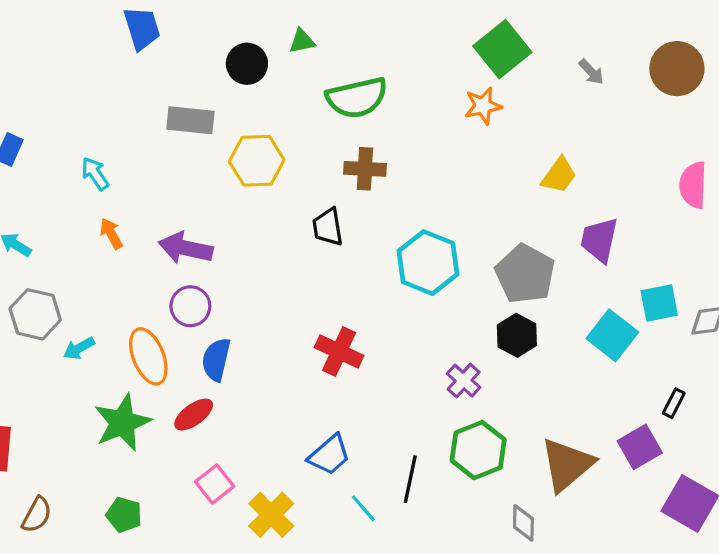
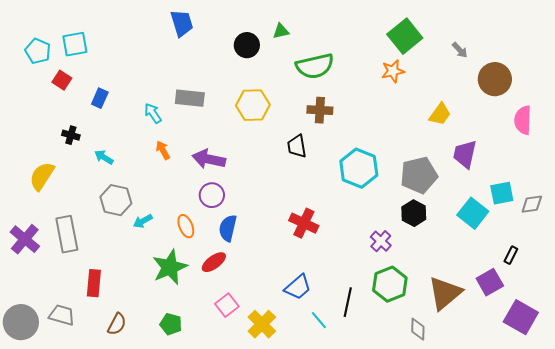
brown circle: (677, 69) -> (495, 79), moved
gray rectangle: (190, 120) -> (190, 98), moved
gray pentagon: (525, 274) -> (419, 175), turned 30
orange ellipse: (148, 356) -> (186, 226), size x0.7

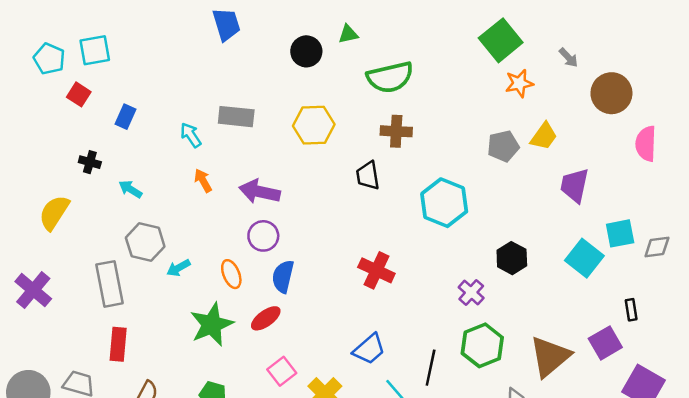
orange star: (393, 71) -> (519, 83), moved
gray pentagon: (419, 175) -> (503, 146), moved, size x0.7
gray rectangle: (67, 234) -> (110, 284), moved
black rectangle: (511, 255) -> (631, 310), turned -36

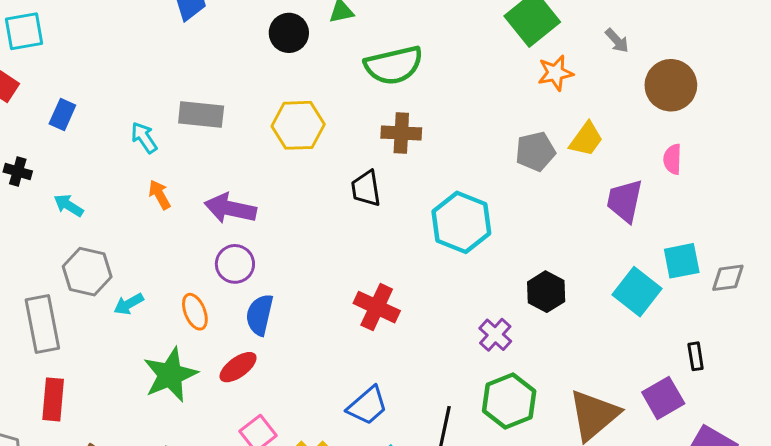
pink semicircle: (646, 144) -> (672, 159), moved, size x0.7

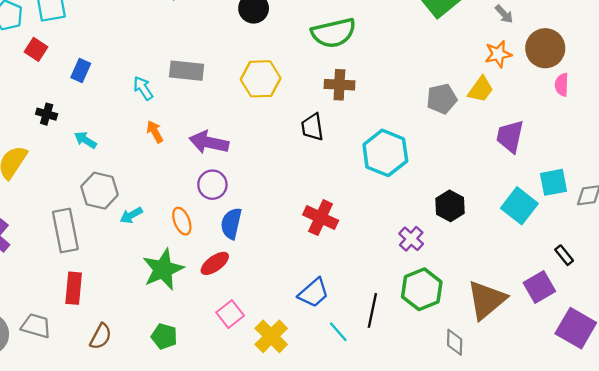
orange star: (555, 73) -> (498, 54), moved
pink semicircle: (672, 159) -> (562, 85), moved
black rectangle: (696, 356) -> (564, 255), turned -30

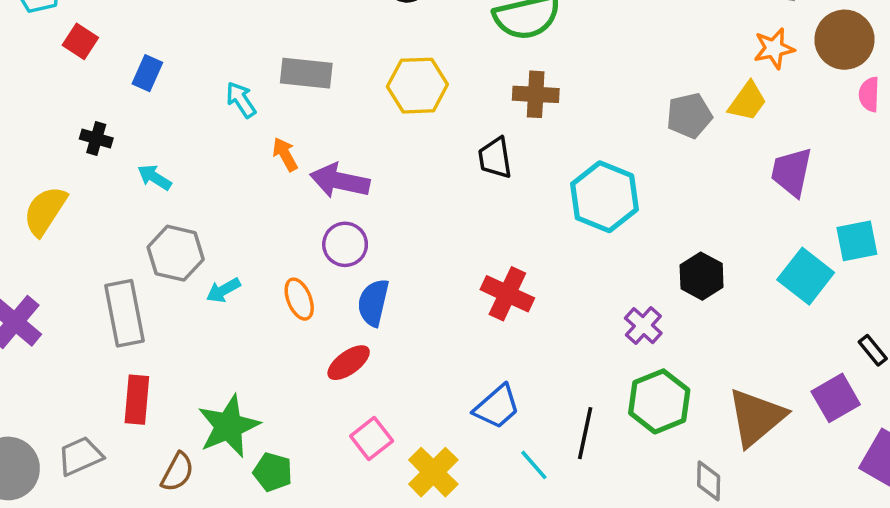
orange arrow: (155, 132) -> (285, 154), moved
green star: (163, 269) -> (229, 426), moved
gray trapezoid: (36, 326) -> (80, 456), turned -40

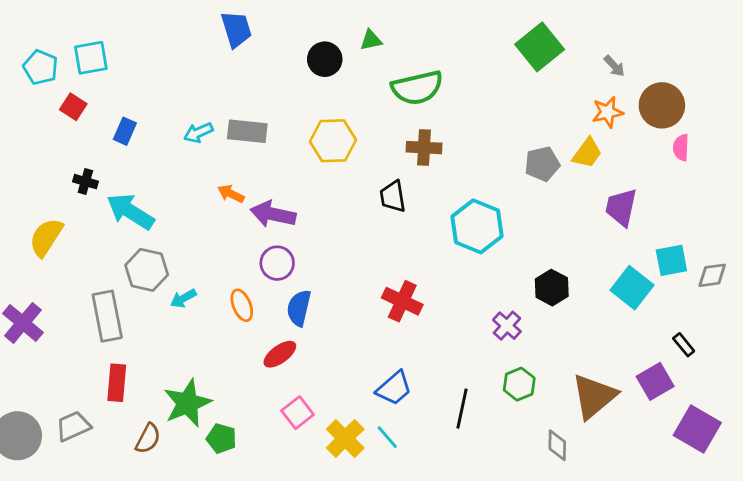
cyan arrow: (241, 100) -> (198, 133), moved, turned -80
orange arrow: (285, 154) -> (231, 194), turned -35
cyan arrow: (154, 177) -> (130, 211), size x1.8
green hexagon: (659, 401) -> (519, 384), size x0.7
cyan line: (534, 465) -> (387, 437), moved

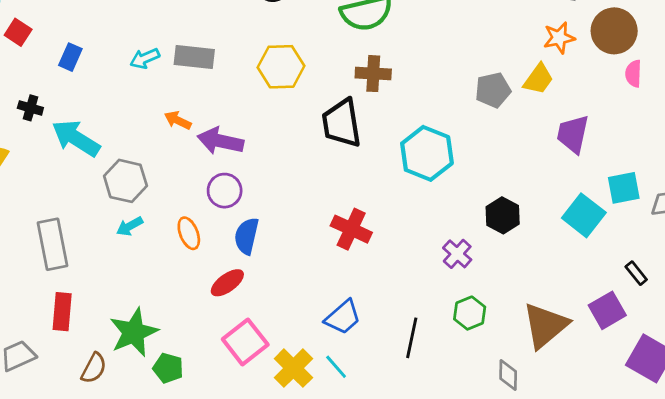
black trapezoid: (393, 196) -> (342, 123), size x1.5
gray hexagon: (147, 270) -> (125, 181), moved
pink square: (298, 413) -> (245, 342), size x1.4

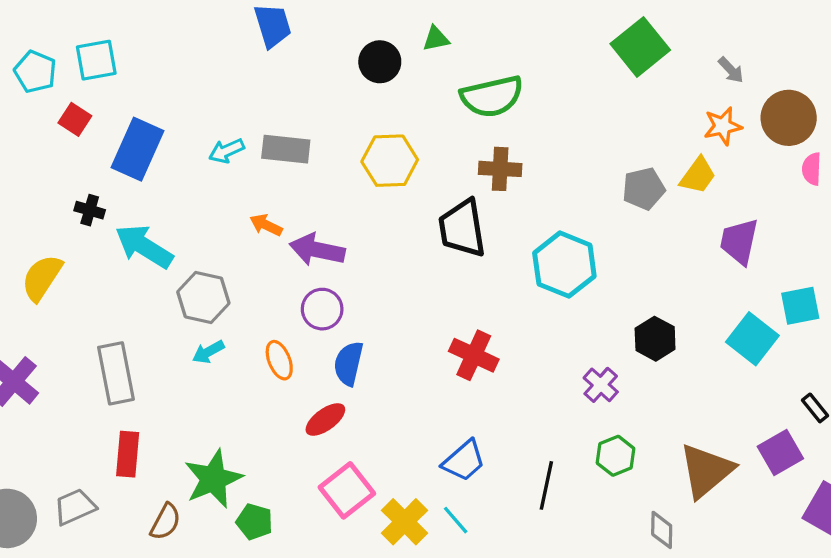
blue rectangle: (70, 57) -> (137, 149), size x1.8

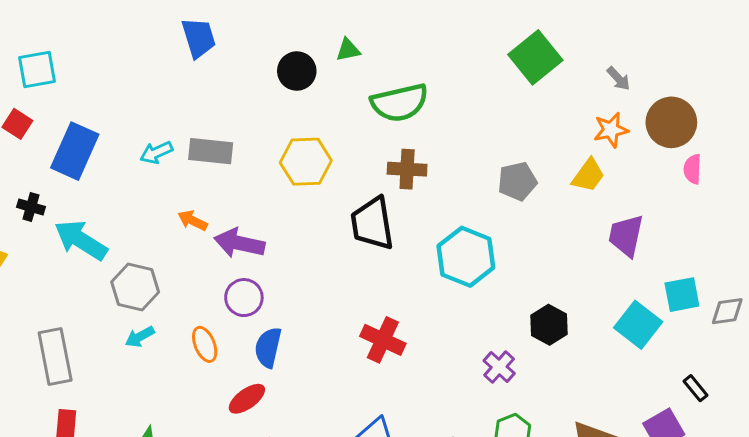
gray pentagon: (644, 189) -> (517, 181), moved

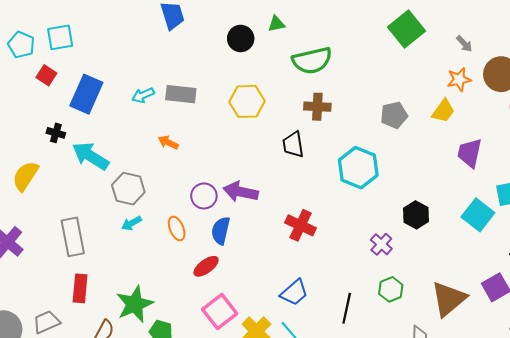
black trapezoid: (372, 224) -> (293, 145), size x0.7
purple arrow: (239, 243) -> (241, 192), moved

